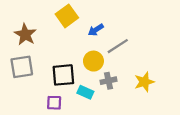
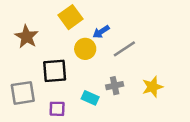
yellow circle: (93, 61) -> (85, 49), moved
gray square: (22, 67) -> (23, 93), moved
black square: (63, 75) -> (55, 71), moved

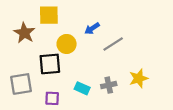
yellow square: (71, 17) -> (49, 15), moved, turned 35
yellow circle: (85, 49) -> (67, 44), moved
gray cross: (115, 86) -> (109, 85), moved

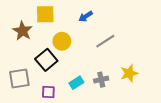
blue arrow: (92, 28) -> (86, 16), moved
black square: (50, 64) -> (46, 60), turned -35
cyan rectangle: (82, 88) -> (76, 83), turned -56

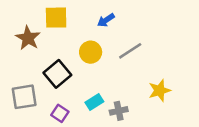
yellow circle: (62, 41) -> (91, 52), moved
gray cross: (101, 80) -> (119, 111), moved
purple square: (48, 92) -> (60, 113), turned 32

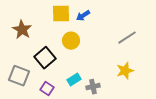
yellow square: (56, 18) -> (61, 14), moved
gray line: (130, 51) -> (127, 38), moved
gray square: (24, 97) -> (19, 76), turned 30

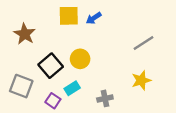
yellow circle: (71, 41) -> (80, 59), moved
cyan rectangle: (74, 80) -> (72, 88), moved

